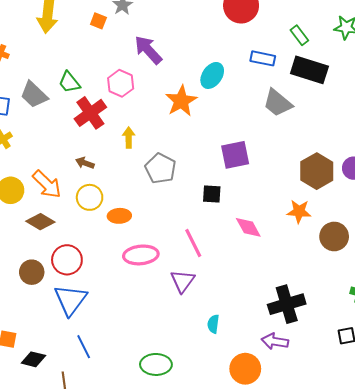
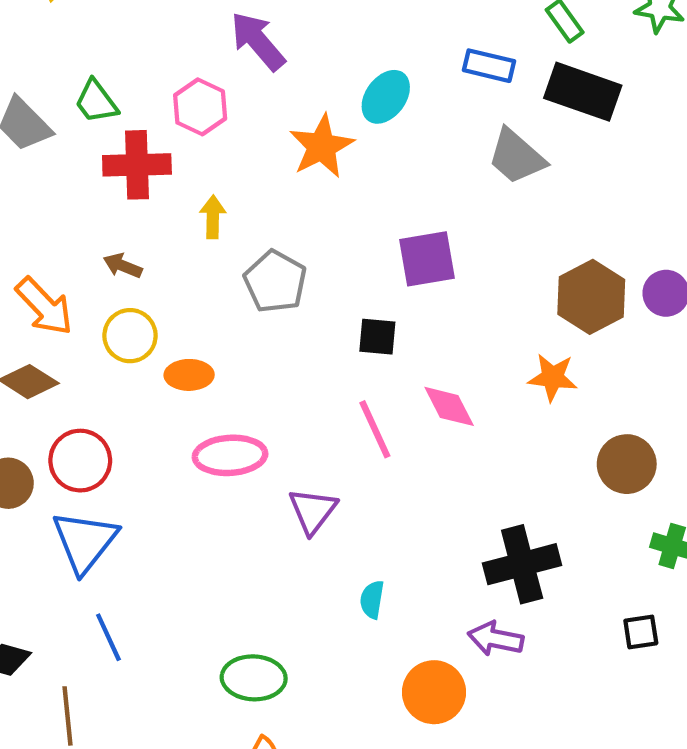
red cross: (90, 113) -> (137, 165), turned 32
brown circle: (334, 236) -> (627, 464), moved
pink line: (193, 243) -> (375, 429), moved

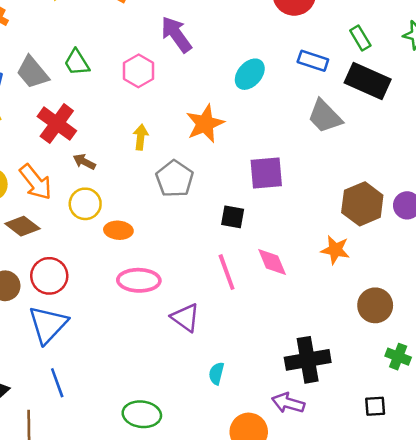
orange star: (322, 146) -> (205, 124), moved
red cross: (137, 165) -> (57, 124), moved, turned 33
purple triangle: (313, 511) -> (185, 318), turned -36

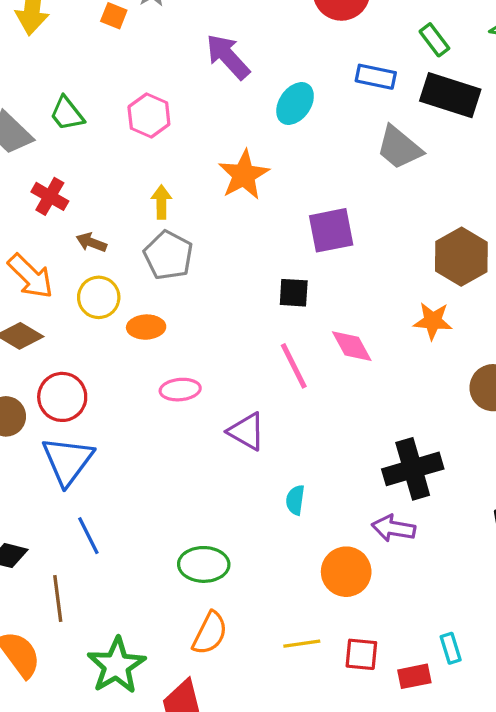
purple arrow: (176, 34) -> (228, 57), moved
red cross: (57, 124) -> (50, 196), size x0.7
gray pentagon: (175, 179) -> (168, 255), moved
pink ellipse: (139, 280) -> (180, 390), size x0.7

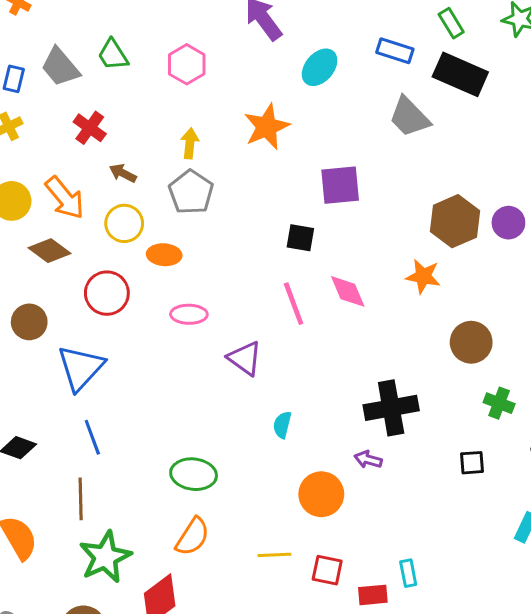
red circle: (62, 397) -> (107, 293), moved
purple arrow: (394, 528) -> (368, 459), size x0.7
brown line: (58, 599) -> (81, 499), moved

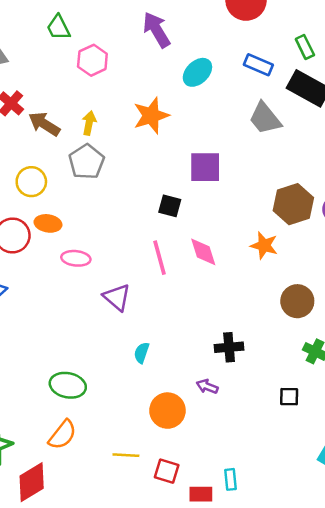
green trapezoid: (113, 55) -> (58, 27), moved
brown arrow: (123, 173) -> (44, 124), moved, size x1.5
orange ellipse: (164, 255) -> (48, 223), moved
black cross: (391, 408) -> (229, 347), size x0.7

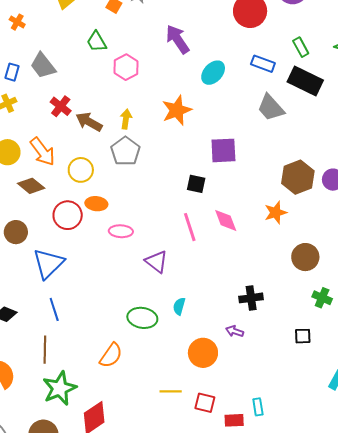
orange star: (264, 246) -> (276, 213), turned -30
green ellipse: (68, 385) -> (142, 318), moved
orange semicircle: (62, 435) -> (111, 355), moved

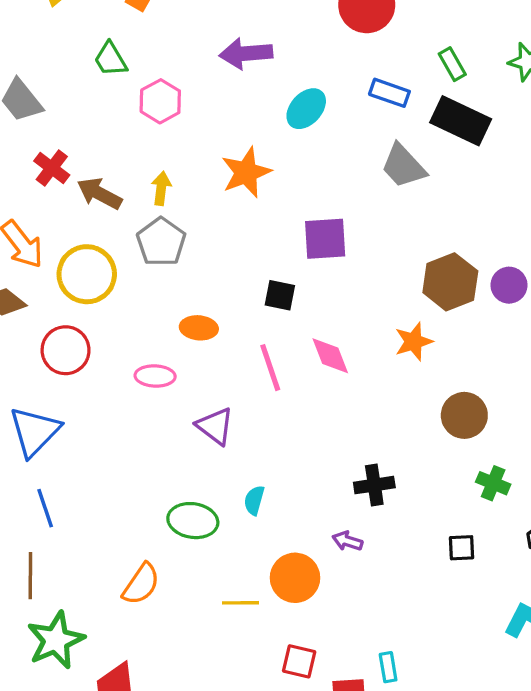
purple arrow: (178, 39) -> (246, 54), turned -60
yellow circle: (81, 170) -> (87, 274), size x1.4
orange ellipse: (96, 204) -> (199, 328), moved
yellow line: (171, 391) -> (240, 603), moved

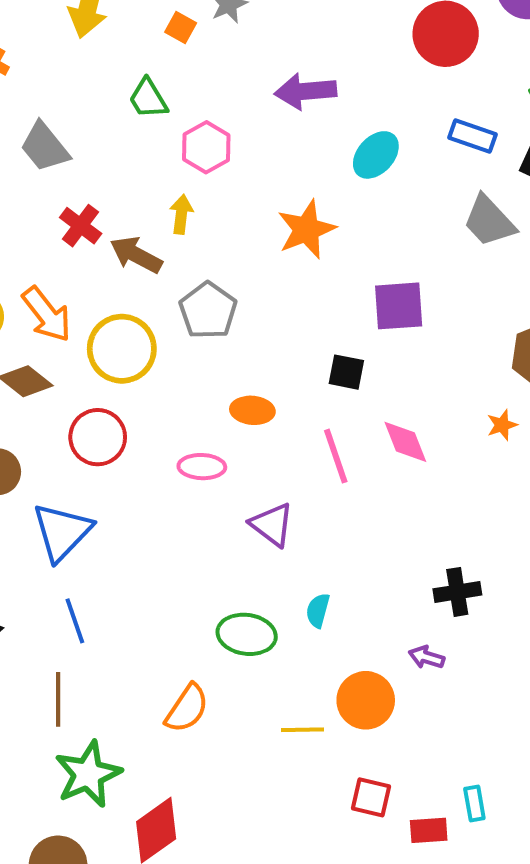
yellow arrow: (161, 188) -> (181, 214), moved
orange star: (414, 342) -> (502, 425), size x0.7

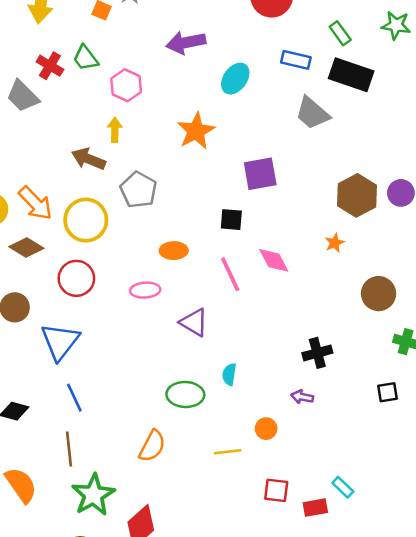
red cross: (81, 226) -> (50, 66), moved
orange circle: (366, 700) -> (266, 429), size x0.6
cyan rectangle: (474, 804) -> (343, 487), turned -30

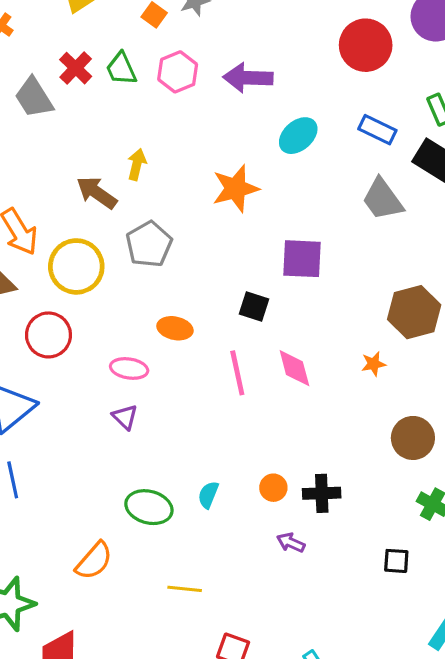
pink hexagon: (126, 85) -> (178, 72), moved
purple triangle: (194, 322) -> (125, 417), moved, size x0.7
orange circle: (266, 429) -> (273, 488), moved

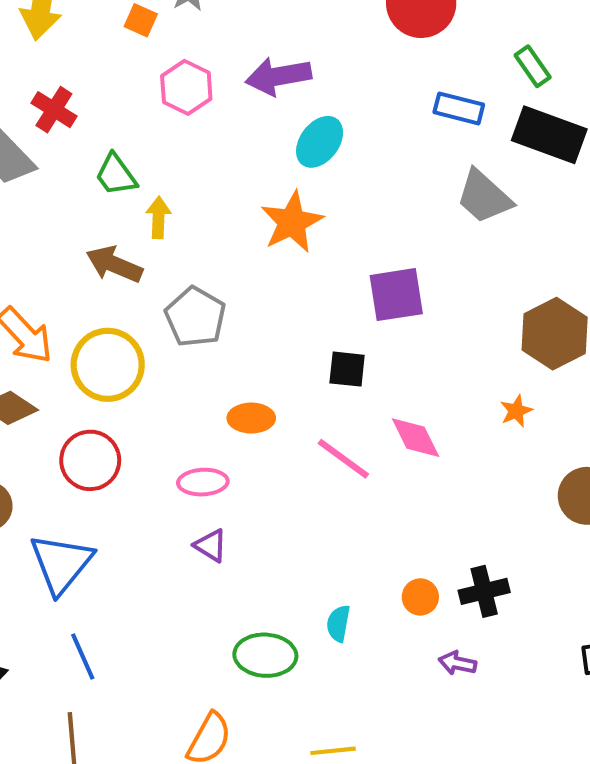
green trapezoid: (121, 69) -> (116, 175), moved
cyan ellipse: (298, 136) -> (320, 142), moved
pink line: (237, 373) -> (343, 459), turned -30

